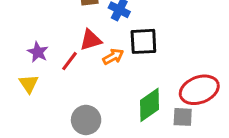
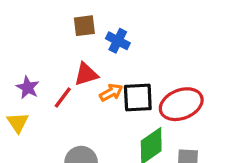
black square: (143, 41) -> (138, 97), moved
red ellipse: (199, 90) -> (181, 104), moved

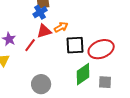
blue cross: (118, 41) -> (40, 12), moved, turned 32
orange arrow: (111, 92) -> (61, 27), moved

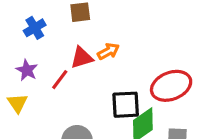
blue cross: (40, 12) -> (35, 28), moved
black square: (75, 45) -> (126, 105), moved

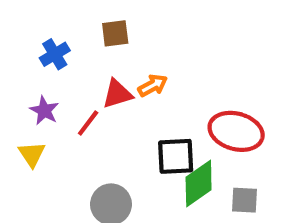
red ellipse: (171, 86) -> (236, 131), turned 36

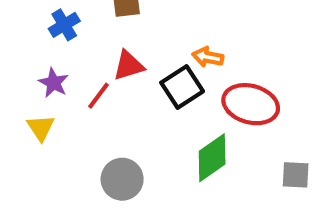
orange arrow: (153, 85) -> (208, 57), moved, turned -140
black square: (176, 156) -> (182, 87), moved, turned -30
gray square: (244, 200) -> (296, 175), moved

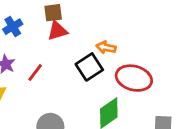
red triangle: (129, 66) -> (57, 31), moved

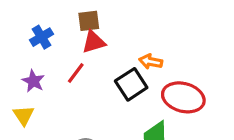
red line: (35, 73) -> (76, 73), moved

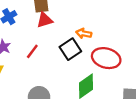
red line: (76, 73) -> (32, 51), moved

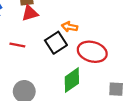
red line: (32, 51) -> (17, 45), turned 64

